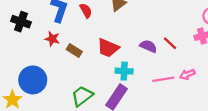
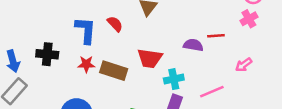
red line: (170, 43) -> (216, 36), turned -32
brown rectangle: (74, 50) -> (114, 71), size x1.5
pink line: (163, 79) -> (212, 92), moved

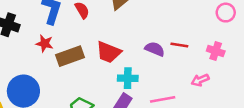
pink cross: (249, 19) -> (216, 51), moved, turned 35
brown rectangle: (114, 71) -> (70, 56), turned -50

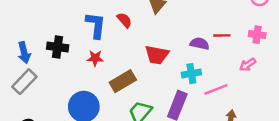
brown rectangle: (70, 56) -> (123, 81), moved
cyan cross: (128, 78) -> (191, 74), moved

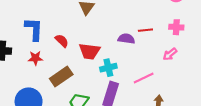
red semicircle: (124, 20) -> (62, 41), moved
cyan cross: (191, 74) -> (108, 68), moved

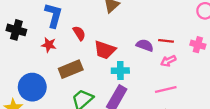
pink arrow: (170, 54) -> (168, 61), moved
pink line: (144, 78) -> (166, 89), moved

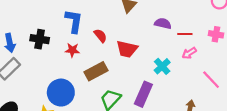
purple semicircle: (145, 45) -> (163, 23), moved
cyan cross: (120, 71) -> (162, 66), moved, turned -35
pink line: (166, 89) -> (211, 80), moved, turned 66

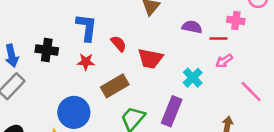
pink cross: (216, 34) -> (236, 20), moved

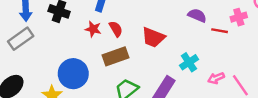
pink cross: (236, 20) -> (239, 17), turned -35
red semicircle: (119, 44) -> (116, 29), moved
pink arrow: (224, 61) -> (216, 78), moved

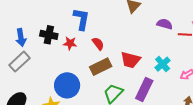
red star: (93, 29) -> (70, 43), moved
red trapezoid: (153, 37) -> (130, 60), moved

